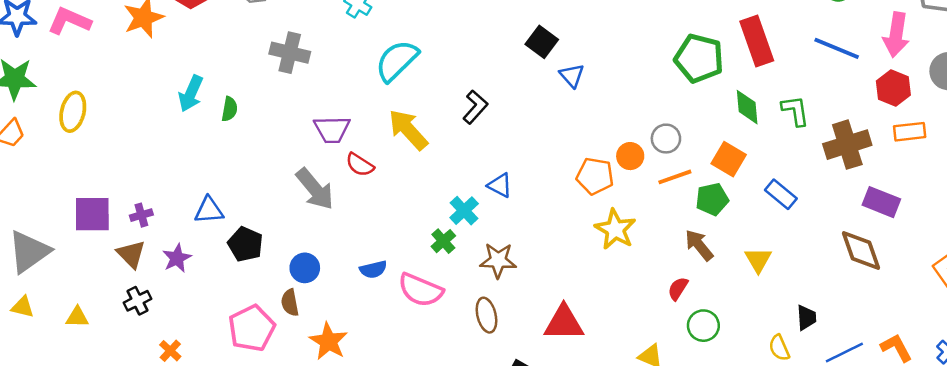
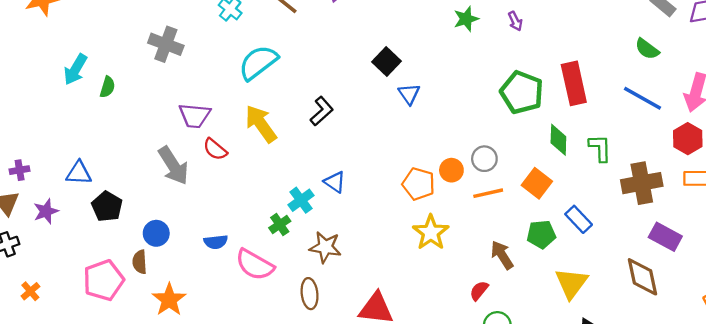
green pentagon: (712, 199) -> (541, 234), moved
yellow triangle: (758, 260) -> (571, 283), moved, size x1.4

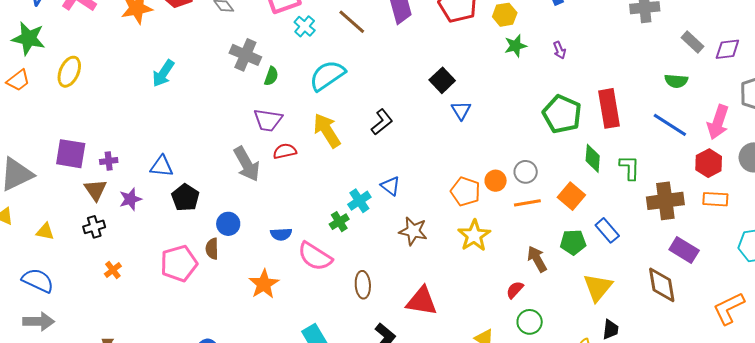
green semicircle: (647, 49) -> (676, 81), turned -35
green semicircle: (107, 87) -> (271, 76), moved
red semicircle: (215, 149) -> (285, 151), turned 125
brown star: (325, 247) -> (413, 231), moved
orange star: (169, 300) -> (264, 284), moved

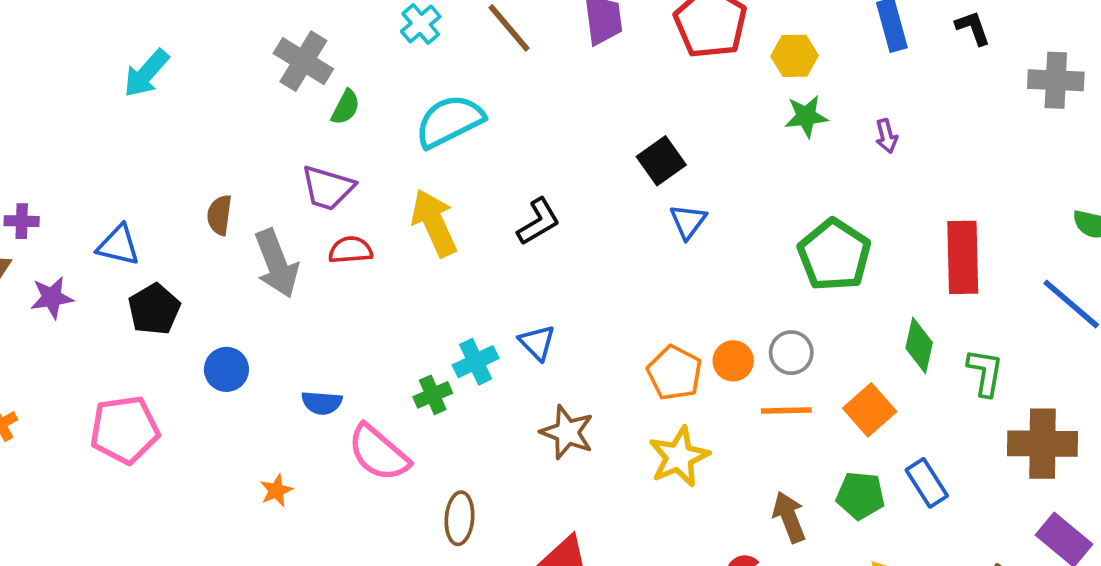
green pentagon: (562, 114) -> (834, 255), moved
brown semicircle: (212, 249) -> (219, 215), moved
orange star: (264, 284) -> (276, 491), size x0.6

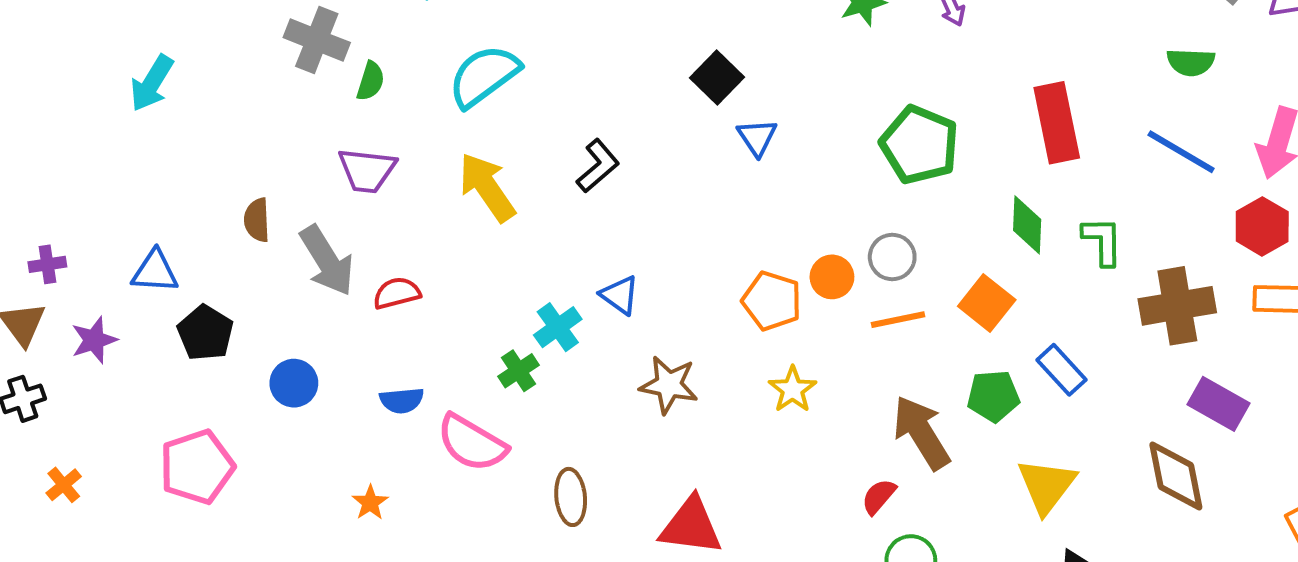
red semicircle: (351, 250) -> (397, 293), moved
yellow star: (679, 457) -> (793, 389), size x0.7
brown arrow: (789, 517) -> (921, 432), size x1.4

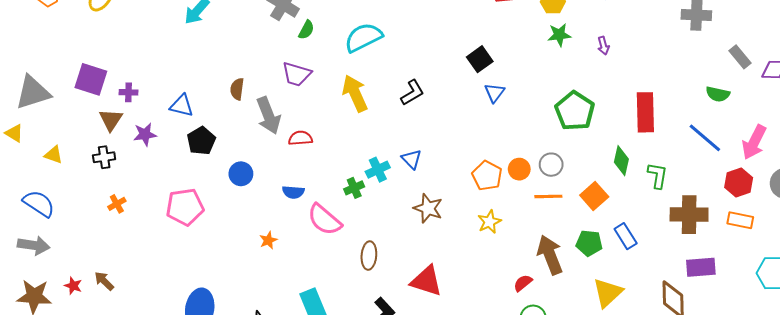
purple rectangle: (1219, 404) -> (701, 267), turned -44

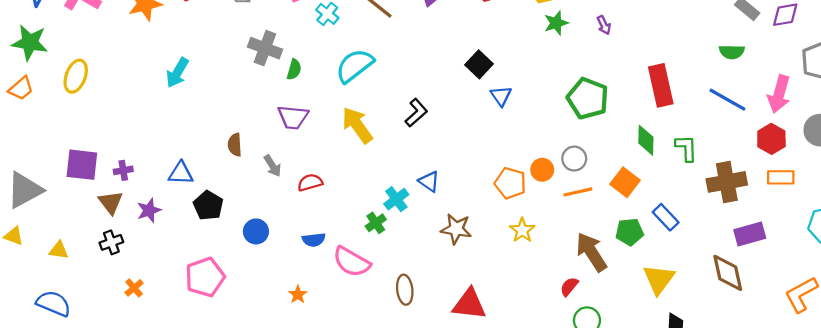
gray arrow: (268, 116) -> (272, 166), size x0.6

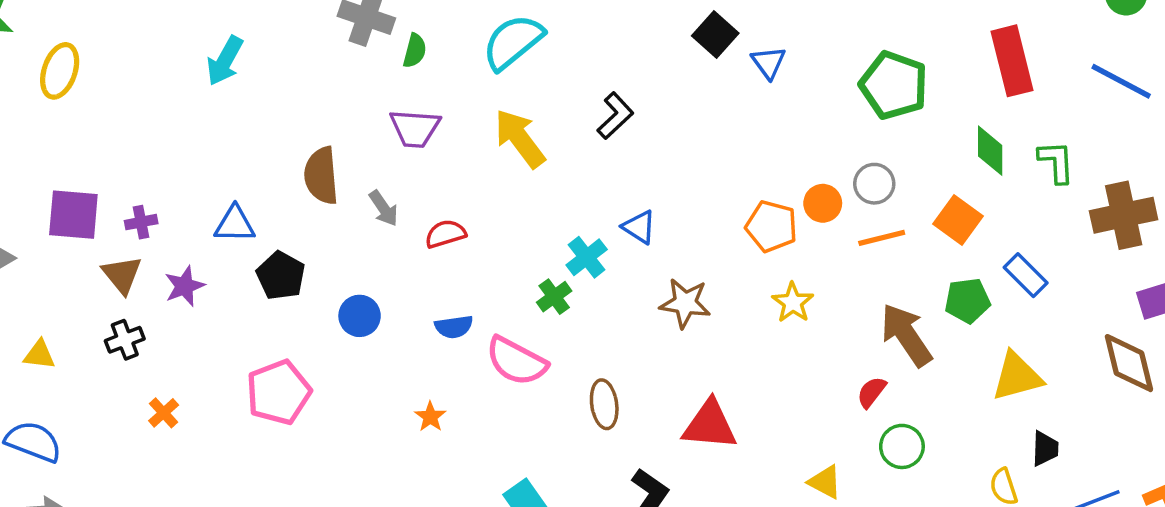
blue triangle: (501, 96) -> (769, 62), moved
brown semicircle: (235, 145) -> (321, 176), size x1.5
yellow triangle: (659, 279) -> (1017, 376), turned 40

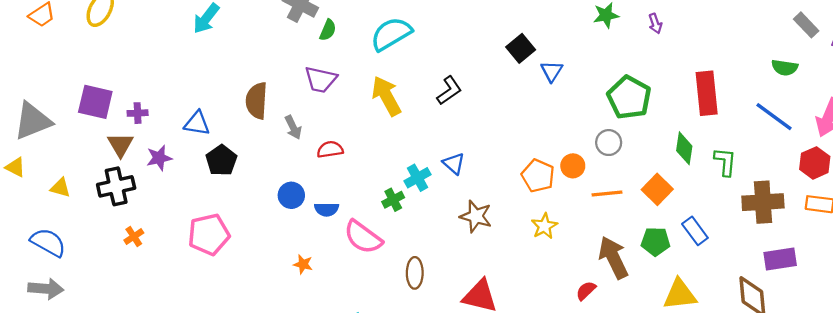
gray circle: (874, 184) -> (609, 143), moved
blue circle: (360, 316) -> (291, 195), moved
black cross: (125, 340) -> (116, 186), size x1.5
orange star: (430, 417) -> (303, 264), turned -30

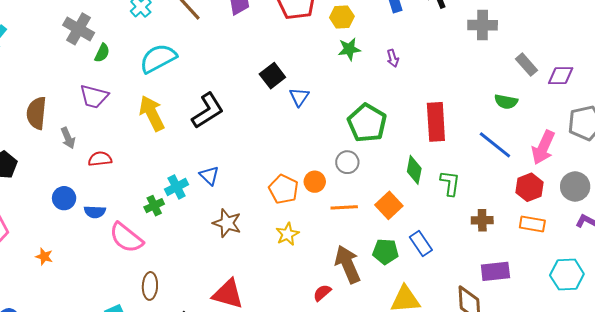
black L-shape: (449, 91) -> (208, 111), size x1.4
brown cross: (763, 202) -> (482, 220), size x0.6
orange star: (303, 264) -> (44, 257), moved
brown ellipse: (415, 273) -> (150, 286), moved

